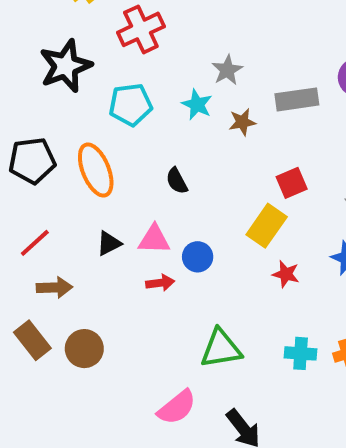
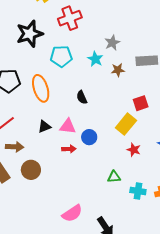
brown circle: (84, 349) -> (31, 170), moved
green triangle: (221, 349) -> (114, 177), moved, size x0.6

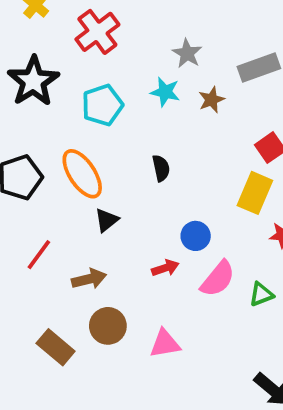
black semicircle: (82, 97) -> (161, 168), turned -152
black triangle: (44, 126) -> (107, 220), moved
pink triangle: (68, 126) -> (165, 344), moved
brown arrow: (15, 147) -> (89, 279), moved
pink semicircle: (72, 213) -> (218, 279), moved

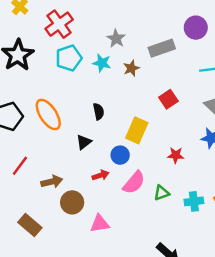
cyan pentagon: (102, 105) -> (69, 58), moved
yellow rectangle: (255, 193) -> (137, 130), moved
black triangle: (107, 220) -> (84, 142), moved
brown circle: (108, 326) -> (72, 202), moved

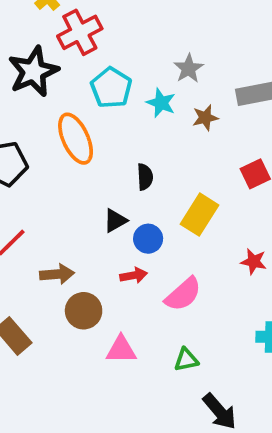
red cross: (59, 24) -> (80, 32), moved
cyan pentagon: (69, 58) -> (111, 88), turned -30
orange ellipse: (48, 115) -> (76, 139), moved
blue circle: (120, 155) -> (148, 239), moved
green triangle: (162, 193) -> (186, 360), moved

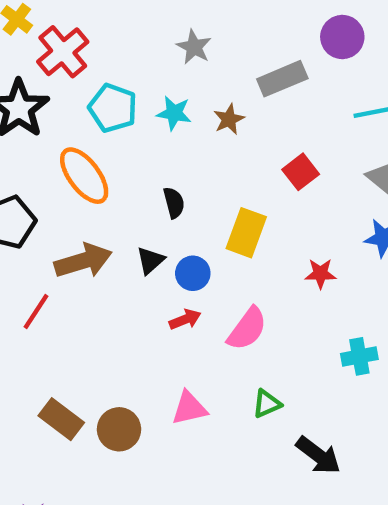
gray star: (189, 68) -> (194, 47), moved
brown arrow: (57, 274) -> (83, 261), moved, size x1.4
brown circle: (84, 311) -> (119, 429), moved

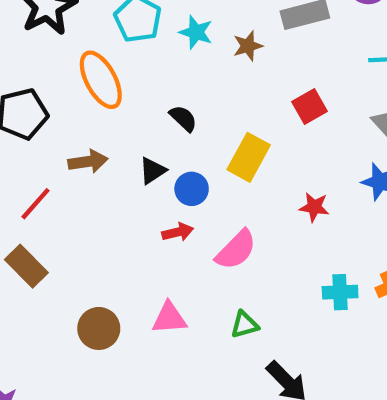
black semicircle: (174, 203) -> (183, 118), turned -40
brown arrow: (83, 261) -> (88, 162), size x0.7
brown rectangle: (61, 419) -> (26, 266), moved

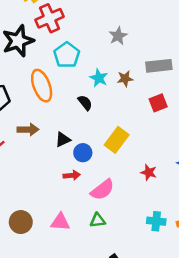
cyan star: (196, 32) -> (99, 78), moved
red square: (309, 106) -> (158, 103), moved
black semicircle: (183, 118) -> (85, 103), moved
green triangle: (244, 325) -> (98, 220), moved

